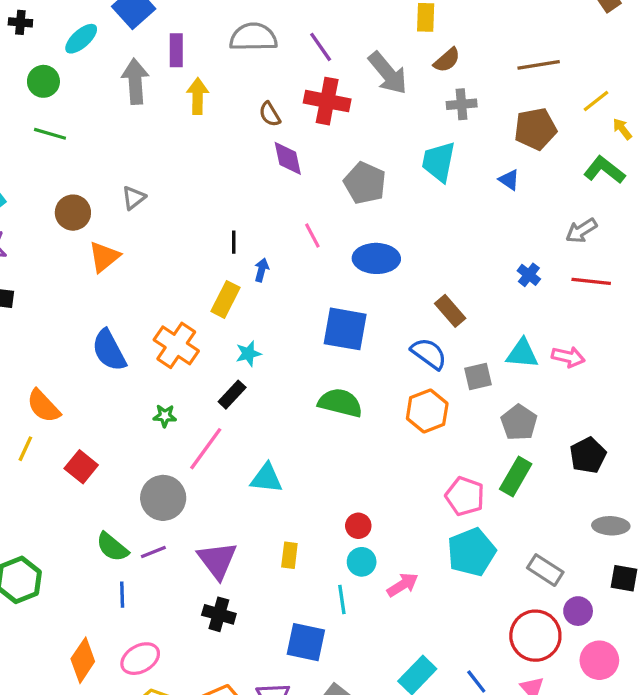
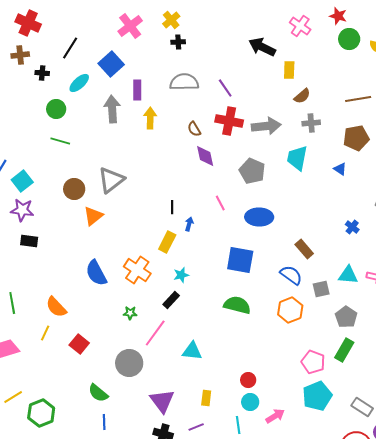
gray arrow: (388, 73) -> (266, 126), moved, turned -56
gray triangle: (134, 198) -> (111, 180), size x1.8
purple line: (153, 552) -> (196, 427), moved

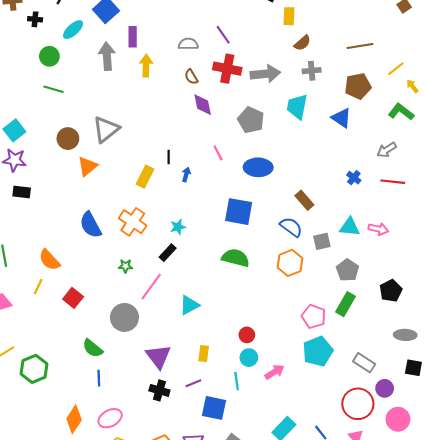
gray semicircle: (184, 82) -> (188, 44), moved, size x0.7
blue triangle: (340, 169) -> (341, 118), size x1.5
yellow rectangle: (167, 242) -> (145, 177), moved
cyan triangle: (192, 351) -> (189, 305), turned -35

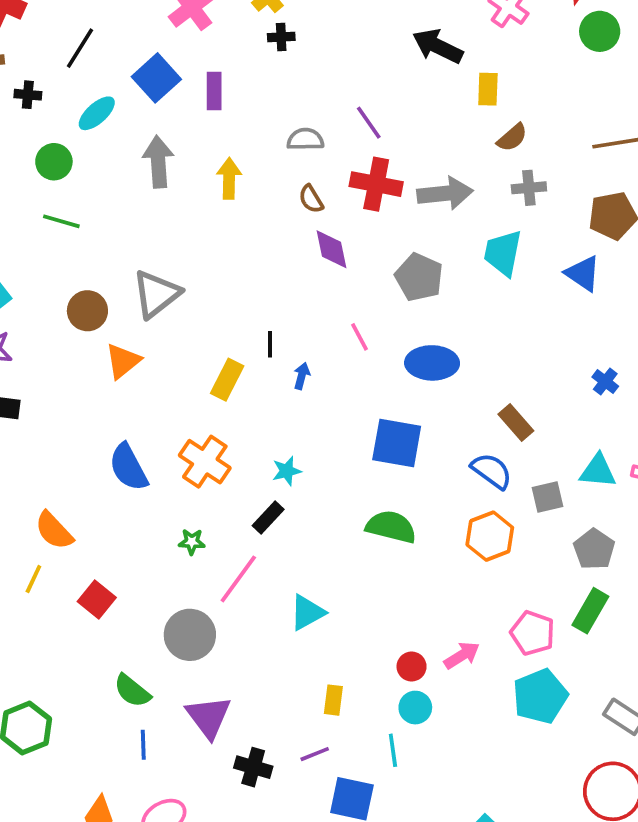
purple rectangle: (133, 37) -> (214, 91), moved
purple triangle: (158, 357) -> (209, 717), moved
pink arrow: (275, 372) -> (462, 655), moved

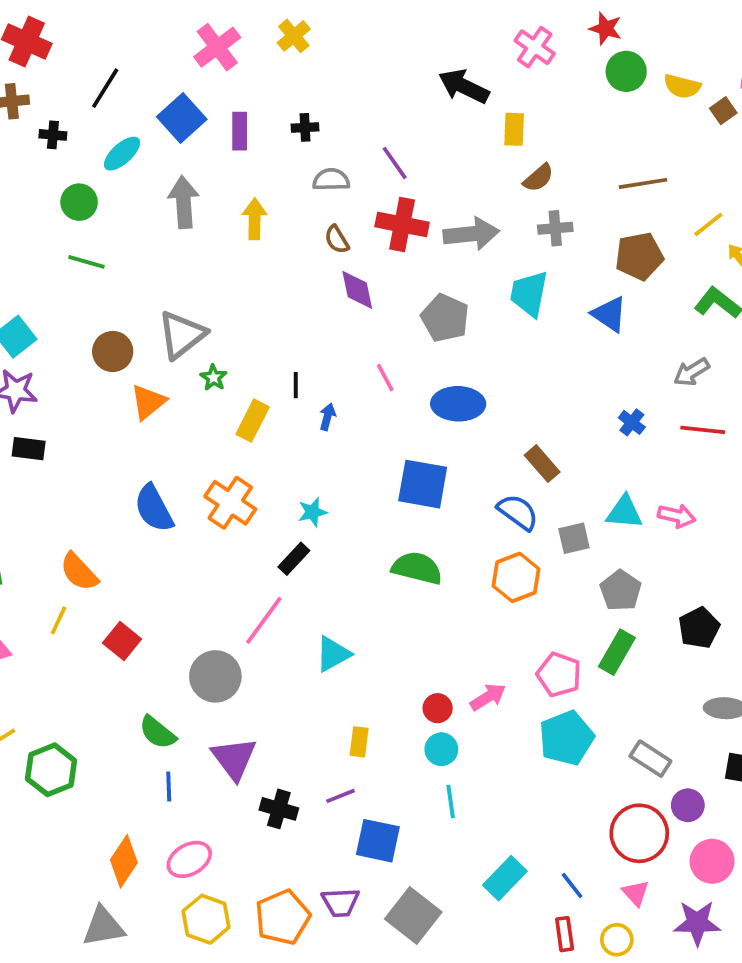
black cross: (281, 37) -> (305, 127), moved
green star: (192, 542) -> (214, 378), moved, turned 30
cyan line: (393, 750) -> (451, 802), moved

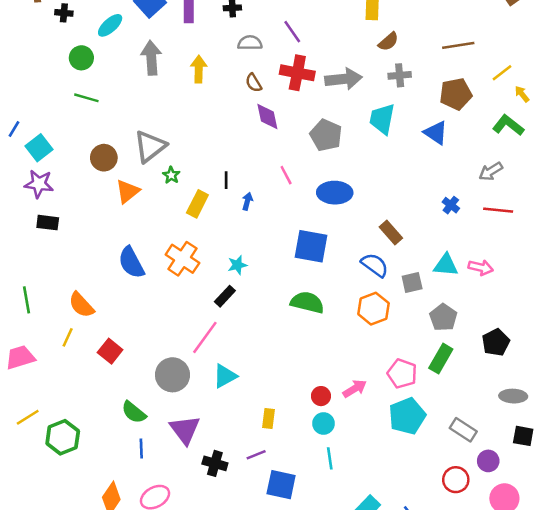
cyan triangle: (333, 654) -> (225, 376), moved
red circle: (639, 833) -> (456, 480), size x0.7

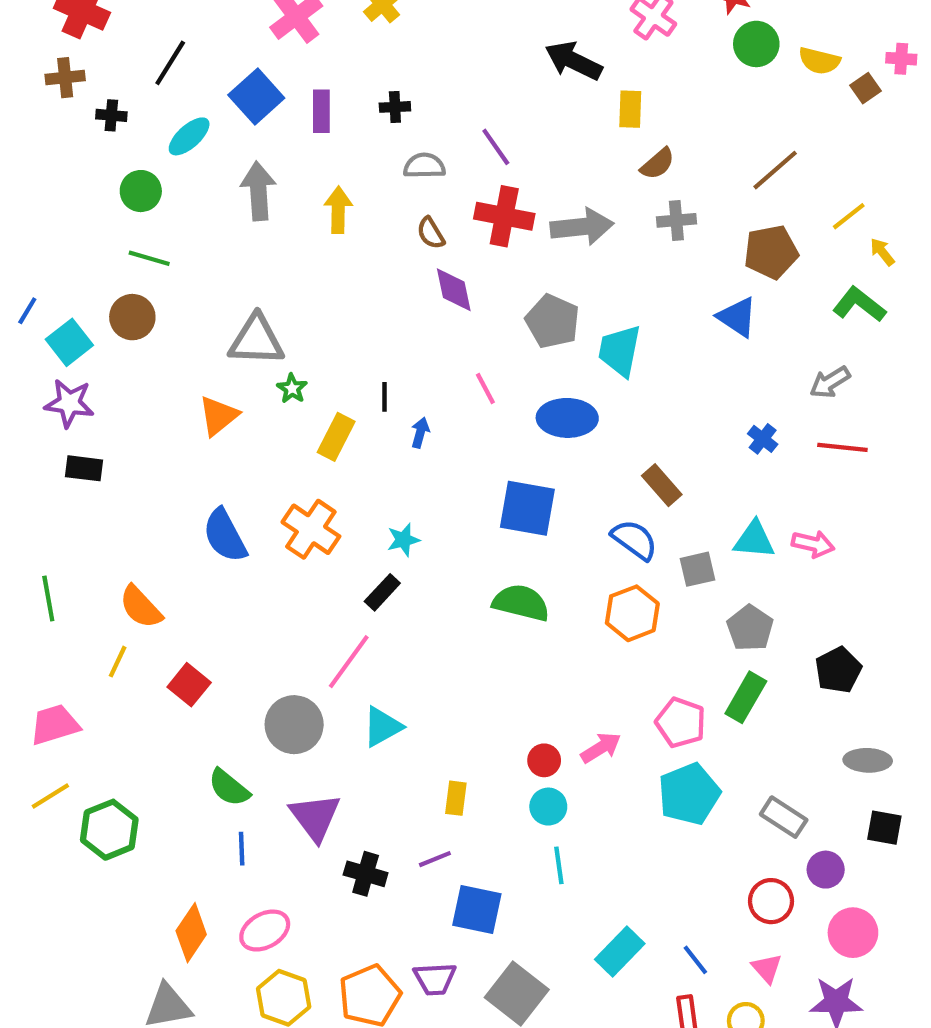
brown line: (458, 45) -> (775, 170), turned -32
cyan trapezoid: (382, 119) -> (620, 351), moved
gray triangle: (150, 146) -> (256, 340), turned 40
brown circle: (104, 158) -> (132, 317), moved
pink trapezoid: (20, 357) -> (55, 725), moved

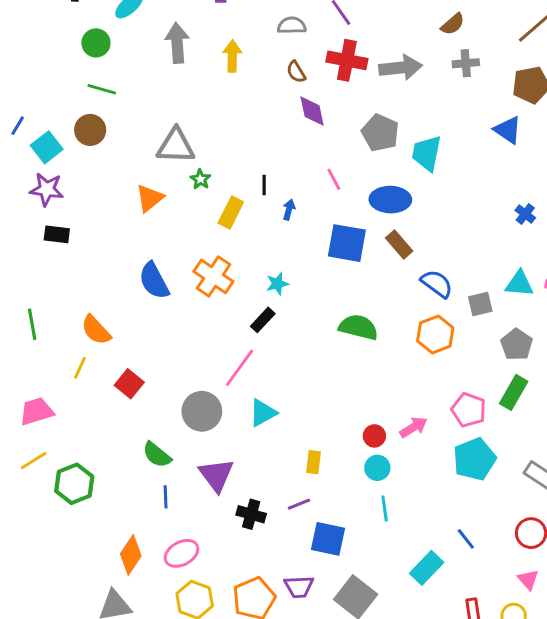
brown rectangle: (662, 485) -> (399, 245), moved
blue square: (527, 508) -> (347, 243), moved
blue line: (695, 960) -> (466, 539), moved

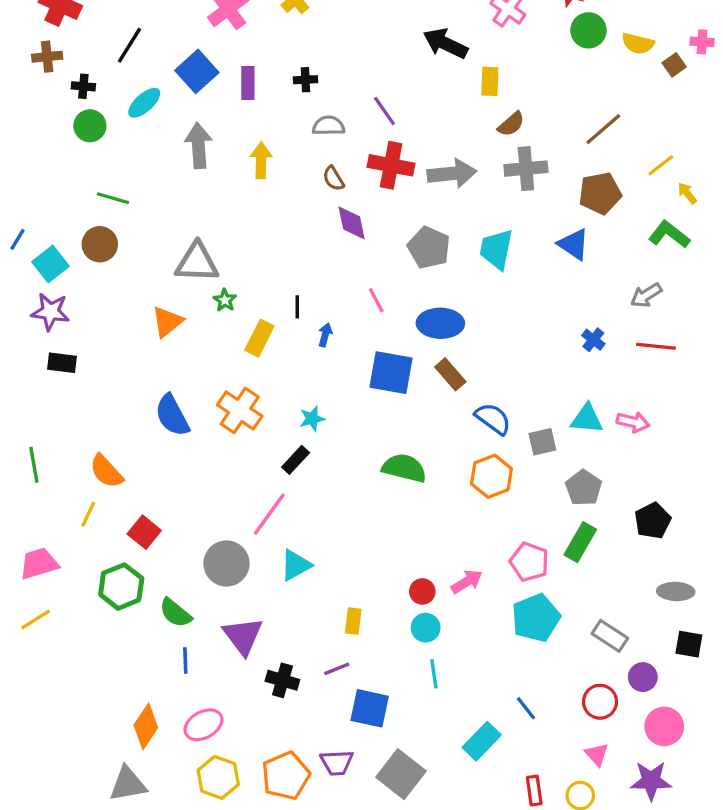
green circle: (96, 43) -> (90, 126), moved
gray cross: (466, 63) -> (526, 169), size x1.4
cyan trapezoid: (427, 153) -> (496, 249), moved
green hexagon: (74, 484) -> (121, 587), moved

